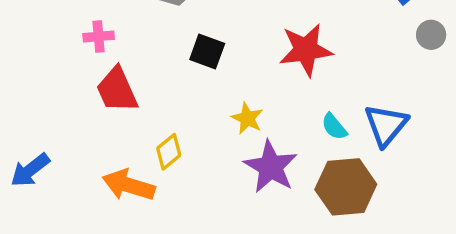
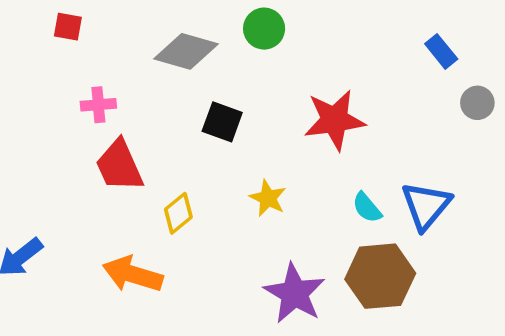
yellow diamond: (169, 152) -> (178, 213), moved
purple star: (271, 167) -> (295, 293), moved

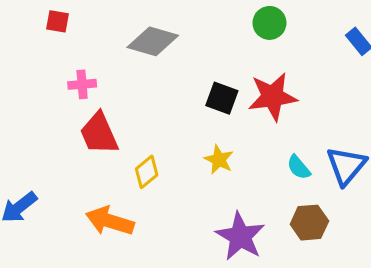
green circle: (264, 29) -> (269, 23), moved
black square: (222, 122) -> (222, 98), moved
brown hexagon: (380, 276) -> (309, 223), size x0.7

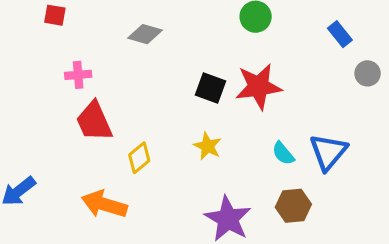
gray diamond: (153, 41) -> (145, 34), size x0.7

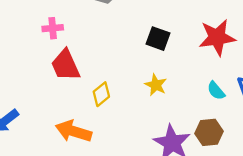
red star: (258, 87) -> (217, 37), moved
brown hexagon: (293, 206) -> (209, 132), moved

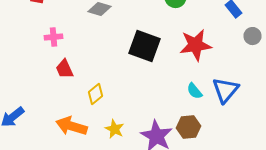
black square: (158, 39) -> (144, 46), size x1.5
red trapezoid: (65, 65) -> (64, 69), size x0.7
yellow star: (156, 85) -> (114, 129), moved

